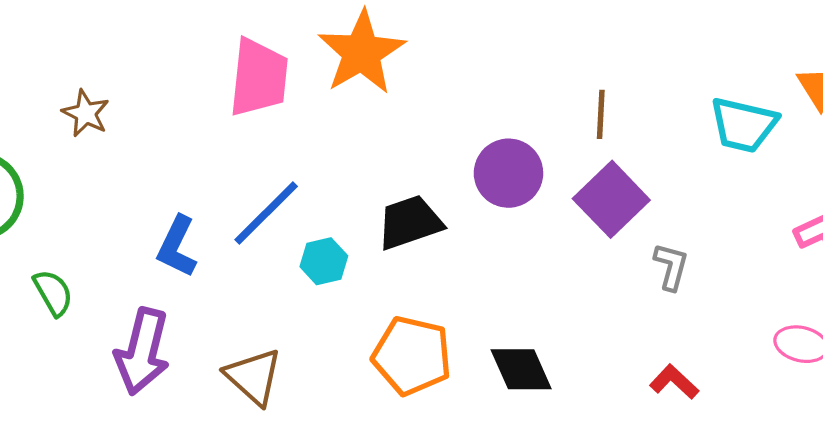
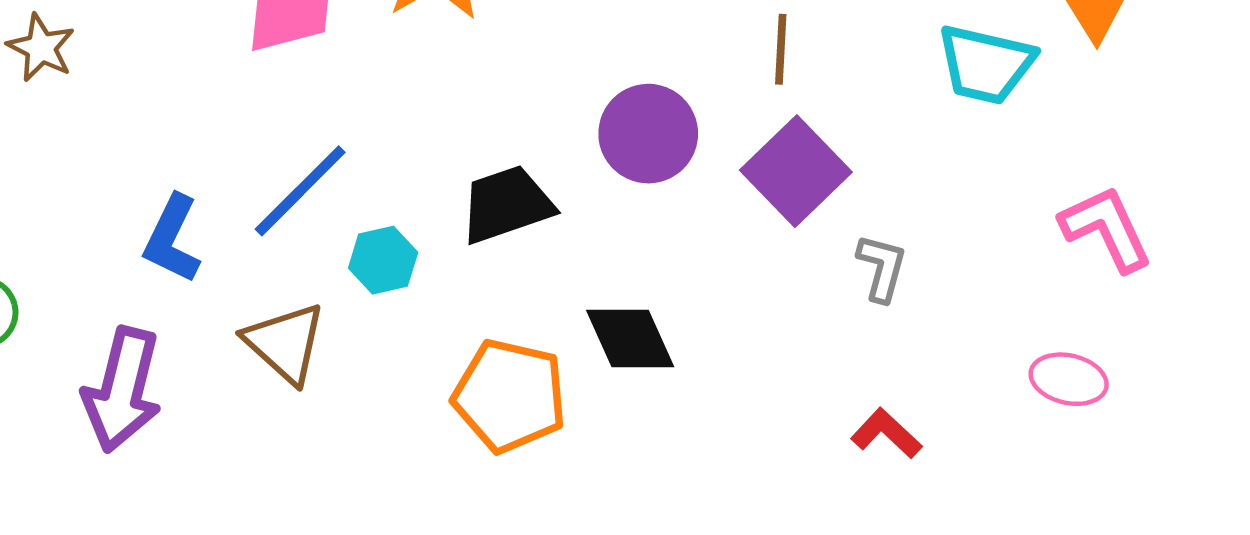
black diamond: (521, 369) -> (630, 339), moved
brown triangle: (254, 377) -> (285, 343), moved

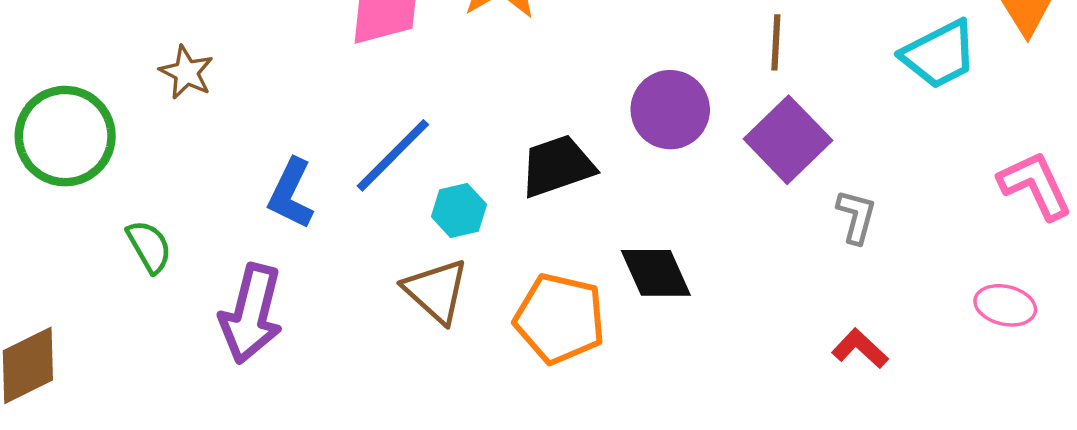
brown star: (41, 48) -> (186, 72), moved
cyan trapezoid: (986, 64) -> (939, 54), turned -40
brown triangle: (285, 343) -> (436, 291), moved

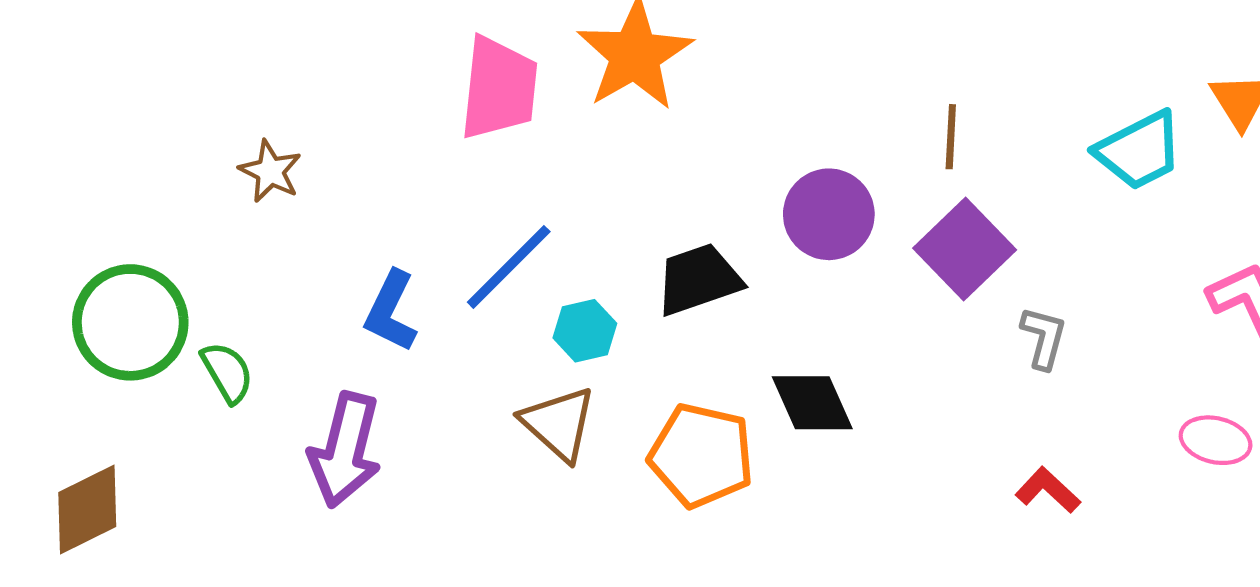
green circle: (65, 136) -> (130, 322), moved

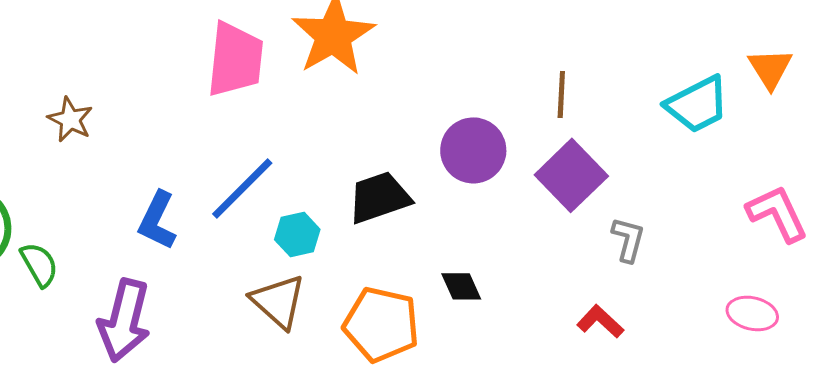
black diamond: (812, 403) -> (461, 286), size x0.7
red L-shape: (1048, 490) -> (600, 321), moved

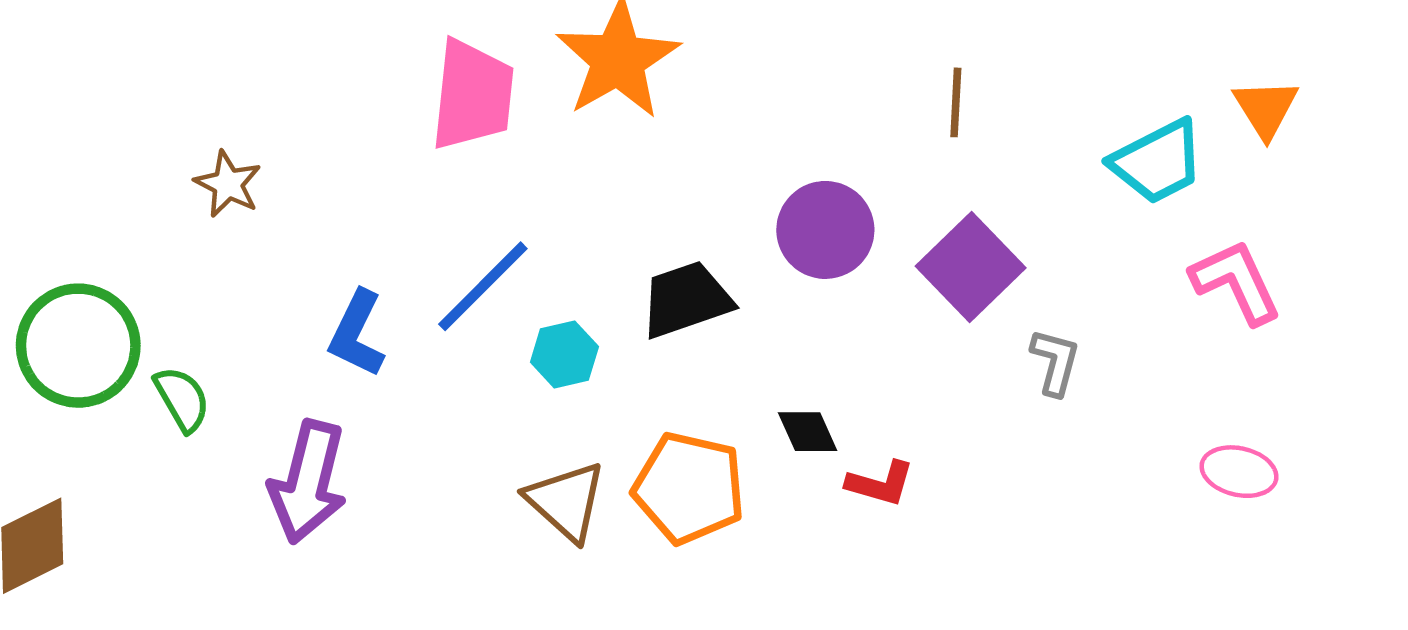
brown line: (561, 94) -> (956, 102), moved
pink L-shape: (777, 213) -> (1236, 282), moved
brown triangle: (278, 301) -> (566, 501), moved
red L-shape: (600, 321) -> (880, 483), moved, turned 153

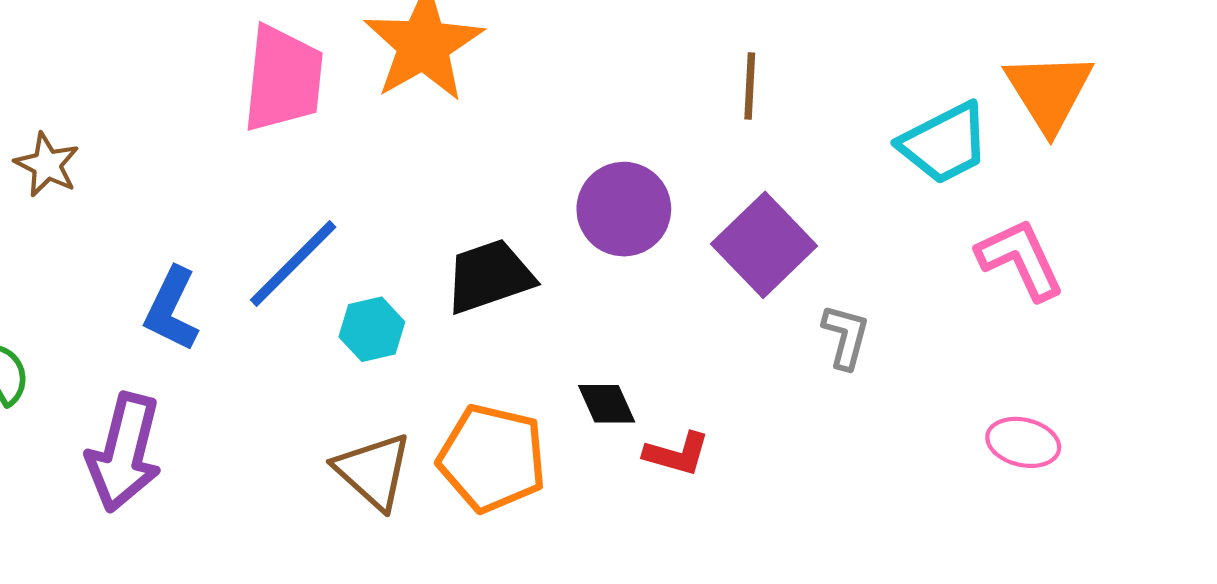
orange triangle: (1266, 108) -> (1049, 92), size x1.4

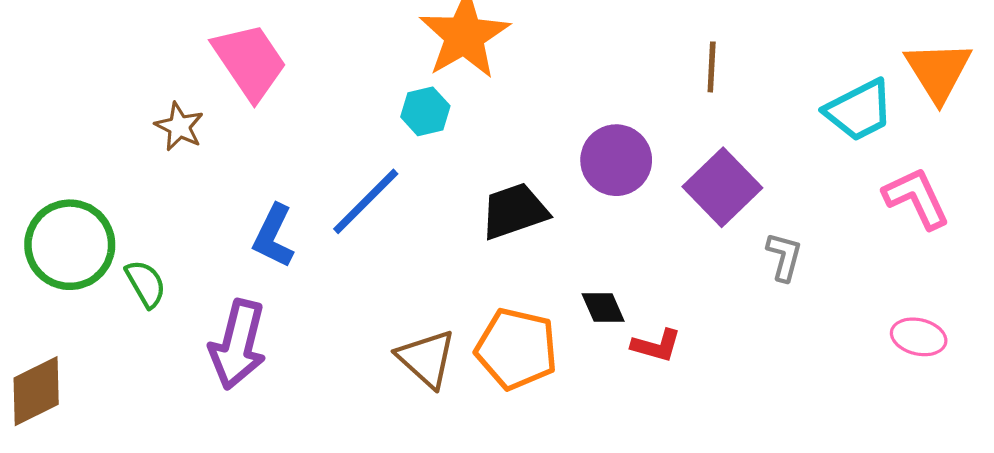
pink trapezoid: (283, 79) -> (250, 62), moved, turned -40
cyan hexagon: (372, 329) -> (425, 111), moved

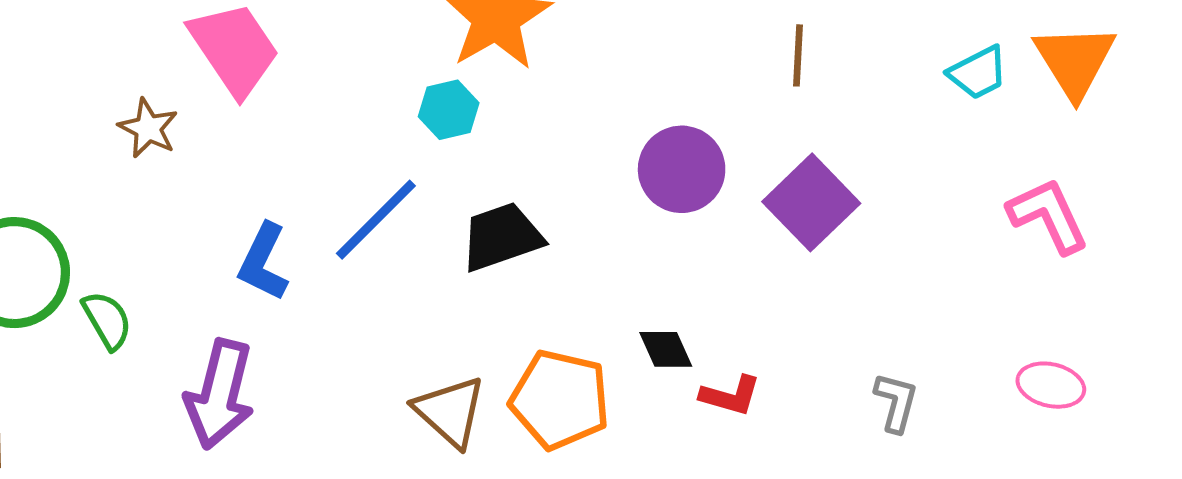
cyan trapezoid: (859, 110) -> (978, 73), moved, size x0.7
black trapezoid: (514, 211) -> (502, 237), moved
gray L-shape: (784, 257) -> (896, 402), moved

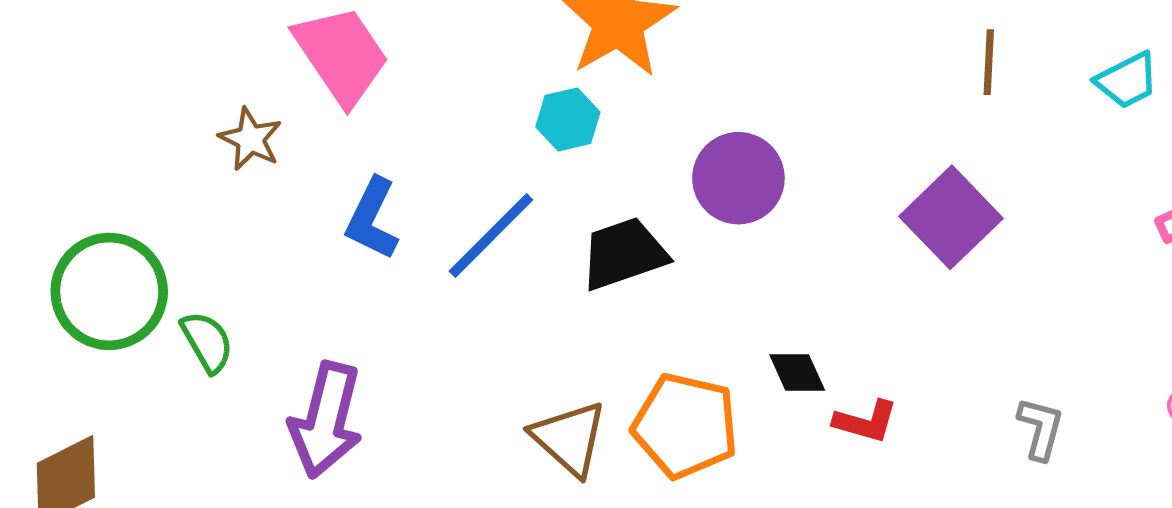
brown line: (798, 55) -> (989, 62), moved
purple circle: (682, 169) -> (738, 178), moved
blue L-shape: (263, 262) -> (372, 219), moved

